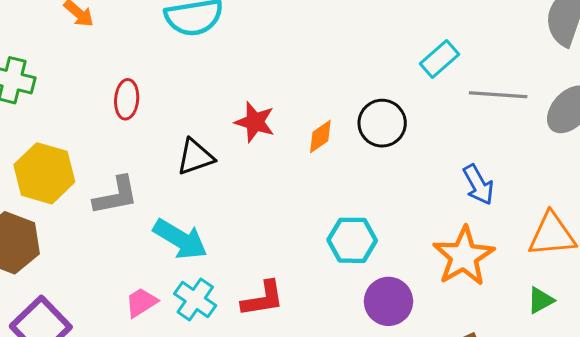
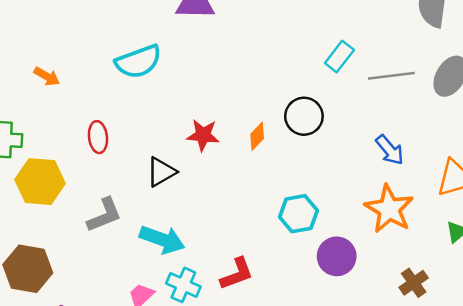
yellow hexagon: (44, 173) -> (40, 182), moved

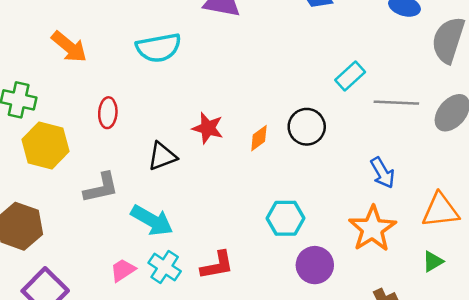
orange arrow: (47, 76) -> (69, 47), size x1.5

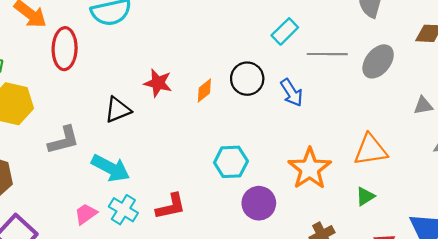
red ellipse: (108, 113) -> (65, 49), moved, size x1.5
blue arrow: (382, 173) -> (292, 93), moved

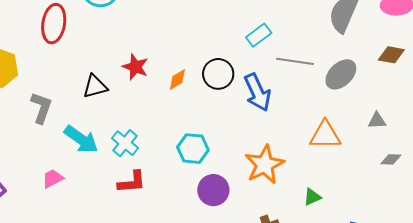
blue arrow: (292, 93) -> (257, 92), size x1.4
gray L-shape: (64, 140) -> (41, 108), turned -64
orange triangle: (371, 150) -> (325, 135), moved
cyan cross: (123, 210) -> (125, 143), moved

